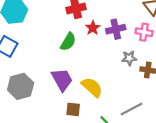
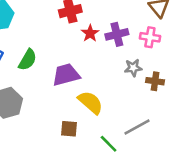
green semicircle: (68, 42) -> (28, 60), moved
purple trapezoid: (62, 80) -> (66, 75), moved, turned -75

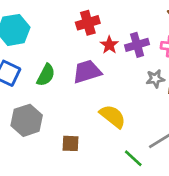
purple trapezoid: (66, 75) -> (87, 72), moved
brown square: (69, 129) -> (70, 143), moved

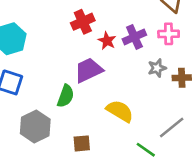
green semicircle: (46, 75) -> (66, 96), moved

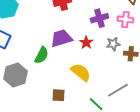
red star: (107, 41) -> (86, 43), moved
brown square: (82, 143) -> (59, 95), moved

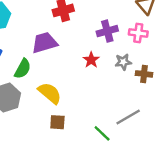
purple trapezoid: (61, 38) -> (45, 43), moved
green semicircle: (42, 55) -> (23, 69), moved
yellow semicircle: (81, 72) -> (50, 93), moved

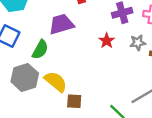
yellow semicircle: (50, 93) -> (56, 82), moved

